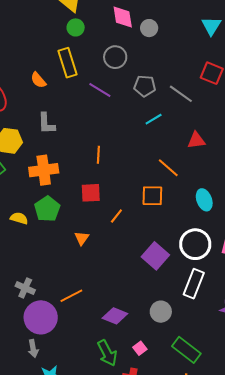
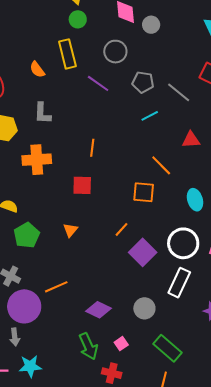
green pentagon: (47, 209) -> (27, 235), moved
orange line: (116, 216) -> (121, 229), moved

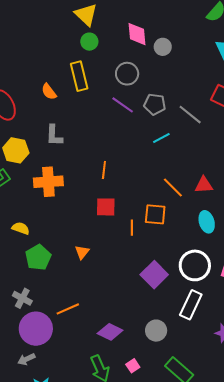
purple line: (98, 83) -> (123, 105), moved
red triangle: (191, 140) -> (204, 185), moved
red square: (82, 185) -> (106, 207), moved
orange line: (121, 229) -> (132, 228), moved, turned -42
gray arrow: (15, 337) -> (26, 359), turned 72

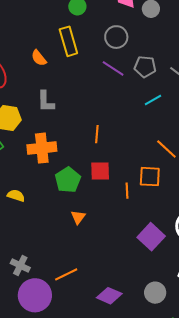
green pentagon: (38, 257) -> (68, 180), moved

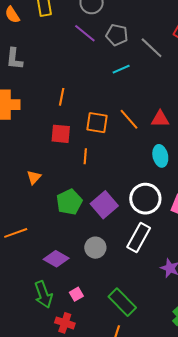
orange square: (150, 177) -> (97, 123), moved
green pentagon: (68, 180) -> (69, 202), moved
gray circle: (155, 293) -> (95, 248), moved

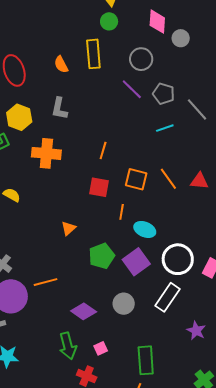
cyan ellipse: (160, 156) -> (145, 229), moved, turned -60
green rectangle: (122, 302) -> (146, 360), turned 36

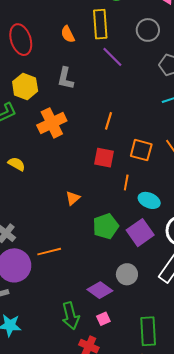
purple line: (132, 89) -> (112, 57), moved
orange cross: (46, 153) -> (52, 123), turned -32
purple diamond: (84, 311) -> (100, 290), moved

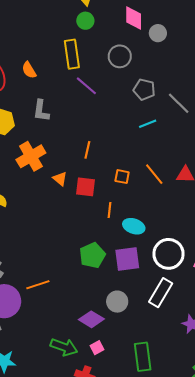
orange semicircle: (68, 34) -> (29, 70), moved
orange square: (141, 150) -> (122, 177), size x0.7
orange triangle: (73, 198) -> (60, 179), moved, turned -35
purple square: (140, 233) -> (127, 259), turned 32
green arrow: (70, 316) -> (64, 347), turned -52

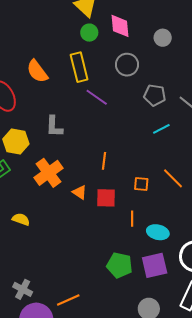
pink diamond: (134, 18) -> (120, 26), moved
orange semicircle: (29, 70) -> (37, 71), moved, size x1.4
green pentagon: (92, 255) -> (119, 265), turned -30

